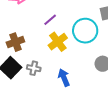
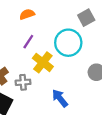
gray cross: (34, 68) -> (23, 82), moved

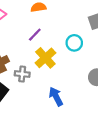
cyan circle: (68, 43) -> (74, 43), size x0.6

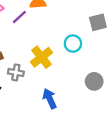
purple line: (35, 35) -> (19, 17), moved

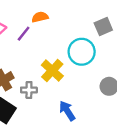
cyan circle: (73, 44) -> (82, 52), size x1.5

